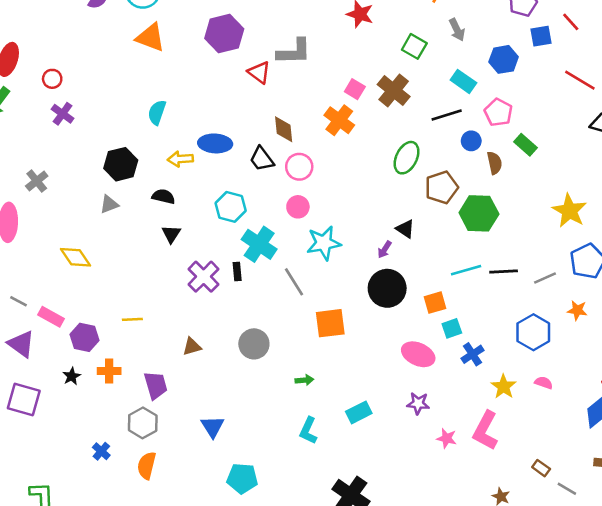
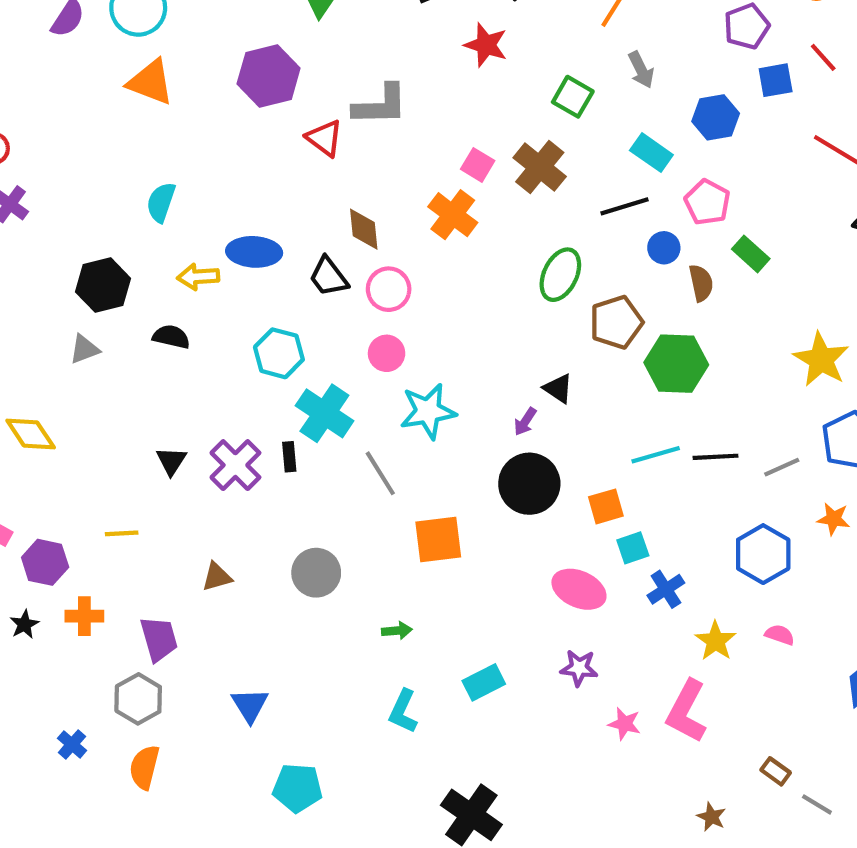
black triangle: (171, 234) -> (171, 461), moved

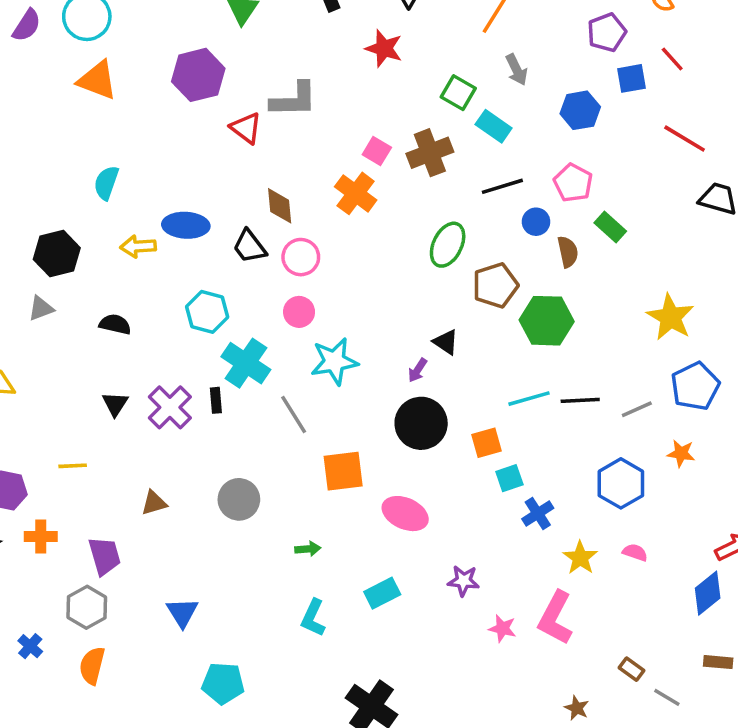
cyan rectangle: (651, 153) -> (494, 126), moved
brown cross: (540, 167) -> (430, 153), turned 30
black semicircle: (171, 337) -> (115, 324), moved
pink ellipse: (579, 589) -> (405, 514), moved

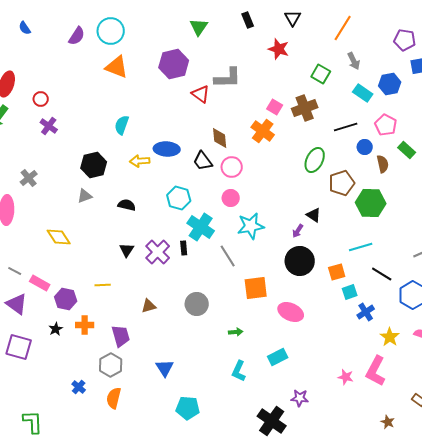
purple pentagon: (607, 32) -> (405, 40), turned 30
cyan rectangle: (494, 126) -> (363, 93), moved
black line: (580, 400) -> (382, 274), moved, turned 35
purple star: (463, 581) -> (300, 398), moved

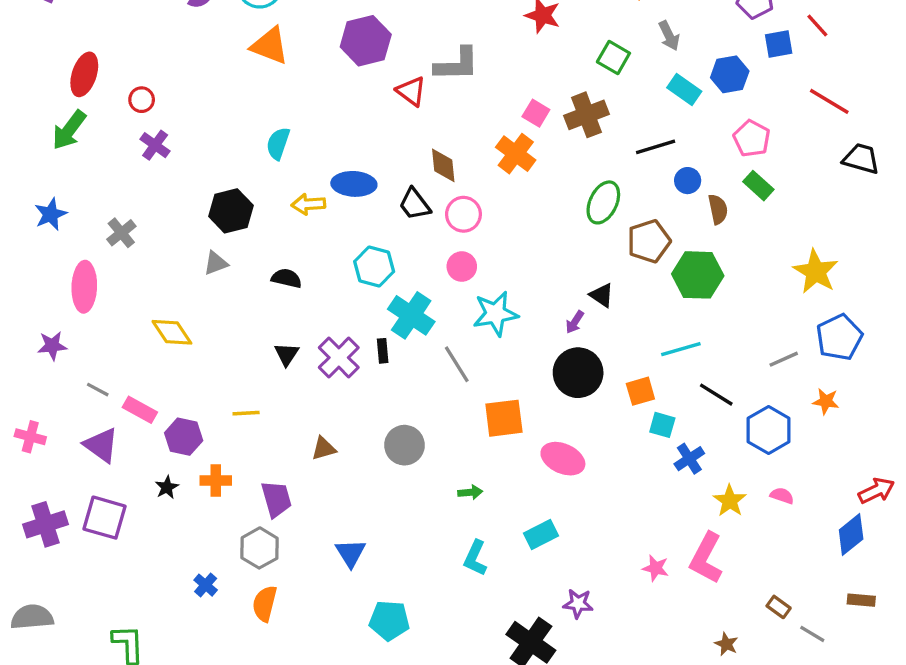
pink pentagon: (386, 125) -> (752, 138), moved
cyan square: (350, 292) -> (662, 425), turned 35

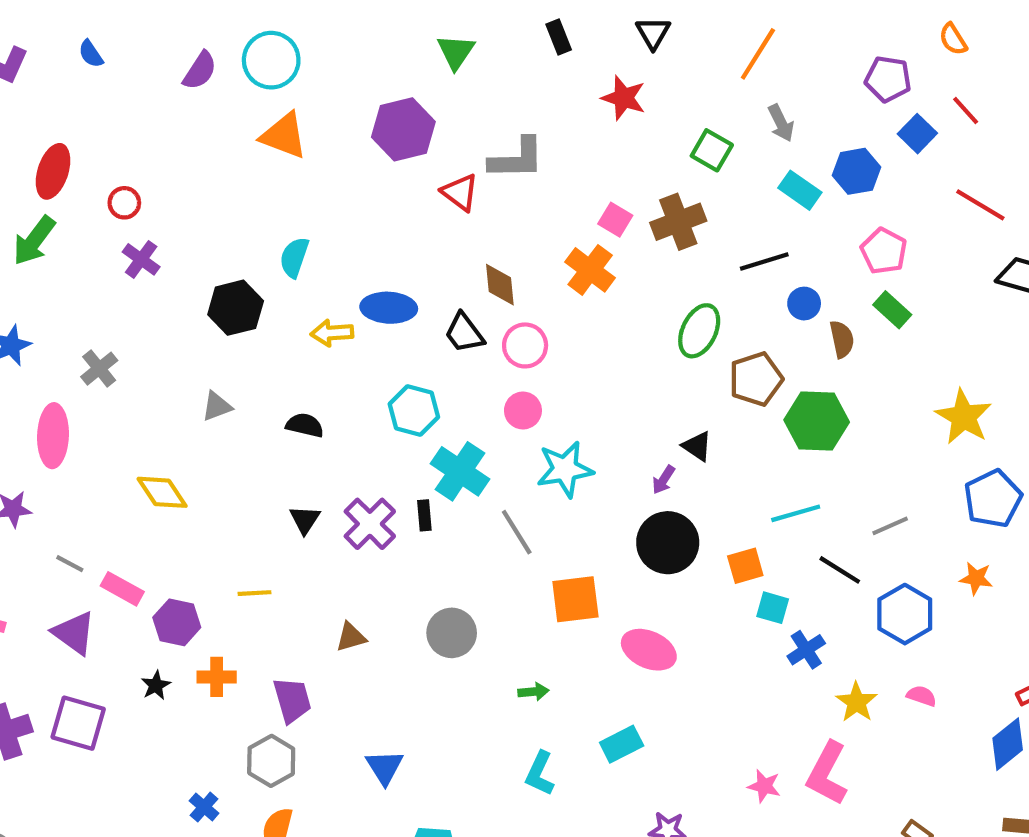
blue square: (779, 44) -> (917, 134), turned -36
black hexagon: (231, 211) -> (236, 308), moved
gray line: (784, 359) -> (890, 526), moved

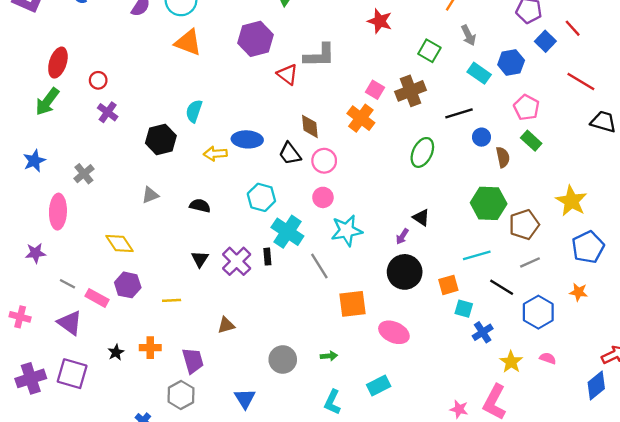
brown pentagon: (756, 379) -> (524, 225), moved
purple hexagon: (177, 622) -> (128, 285), moved
gray circle: (452, 633) -> (283, 359), moved

